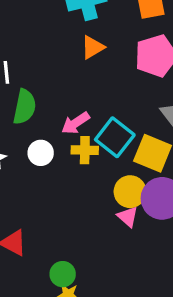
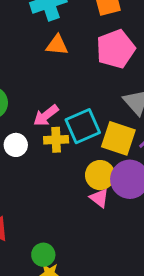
orange triangle: (93, 47) -> (57, 45), turned 40
cyan square: (115, 137) -> (83, 126), turned 32

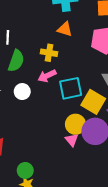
yellow cross: (56, 140) -> (49, 53), moved

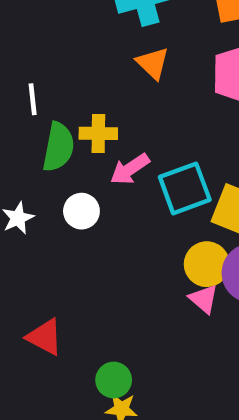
orange triangle: (65, 29) -> (153, 63), turned 35
yellow cross: (49, 53) -> (98, 133), moved

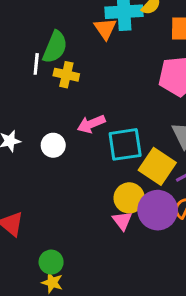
orange triangle: (153, 63) -> (105, 29), moved
yellow cross: (98, 133) -> (66, 75), moved
green semicircle: (58, 147) -> (55, 47), moved

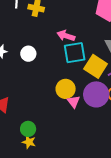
pink arrow: (91, 124) -> (66, 36), moved, turned 42
yellow circle: (129, 198) -> (66, 89), moved

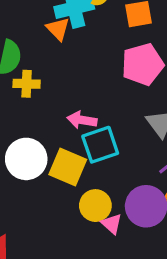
white circle: (28, 54) -> (26, 159), size x1.6
yellow square: (96, 66) -> (68, 167), moved

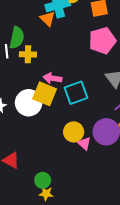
pink arrow: (82, 120) -> (52, 78), moved
yellow square: (68, 167) -> (45, 94), moved

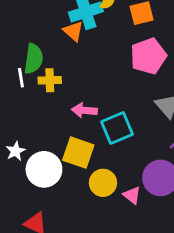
yellow square: (45, 94) -> (78, 153), moved
white circle: (29, 103) -> (44, 169), moved
yellow circle: (74, 132) -> (103, 183), moved

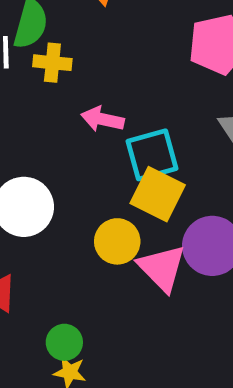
yellow square: (78, 153) -> (158, 194), moved
pink triangle: (132, 195) -> (162, 268), size x1.6

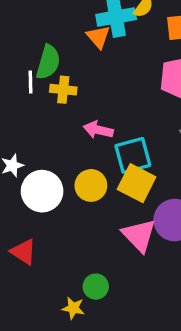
yellow circle: (117, 241) -> (91, 185), moved
green circle: (64, 342) -> (96, 287), moved

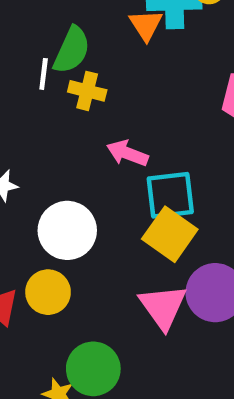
yellow circle: (91, 185) -> (48, 292), moved
white circle: (42, 191) -> (67, 230), moved
green circle: (96, 287) -> (93, 369), size x1.5

